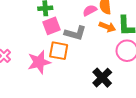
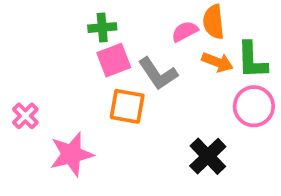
gray L-shape: (75, 33) -> (158, 74), turned 40
pink star: (39, 62) -> (71, 154), moved

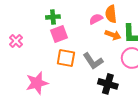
gray L-shape: (158, 74) -> (93, 61), moved
pink cross: (25, 116) -> (16, 41), moved
black cross: (208, 156) -> (108, 84), turned -30

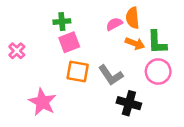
pink star: (37, 83) -> (42, 102), turned -30

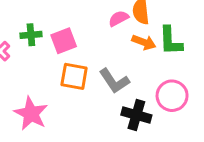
green cross: (62, 22) -> (31, 35), moved
pink circle: (158, 71) -> (172, 96), moved

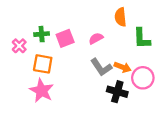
pink semicircle: (119, 18) -> (96, 38), moved
orange arrow: (144, 42) -> (123, 67), moved
orange square: (74, 76) -> (43, 64), moved

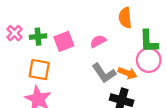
pink cross: (19, 46) -> (14, 33), moved
pink circle: (143, 78) -> (149, 60), moved

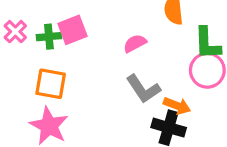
pink square: (64, 41) -> (73, 30), moved
orange arrow: (127, 73) -> (177, 106), moved

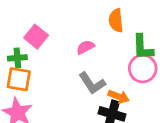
pink square: (73, 30) -> (36, 37), turned -30
green cross: (49, 37) -> (17, 58), moved

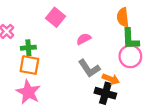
orange semicircle: (116, 21) -> (123, 17), moved
pink square: (36, 37) -> (56, 17), moved

